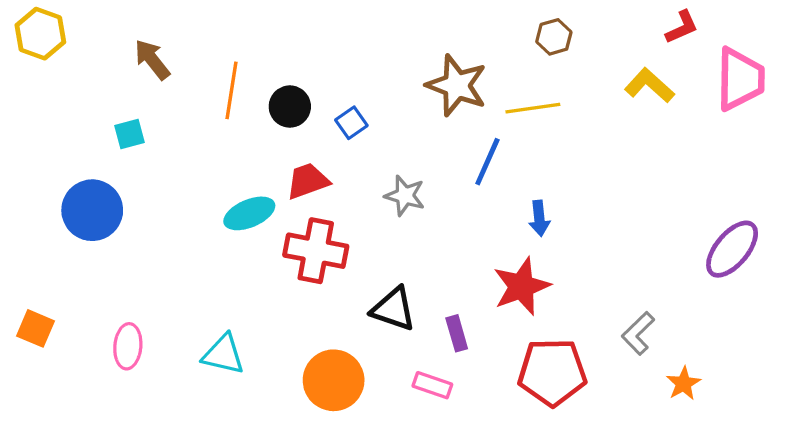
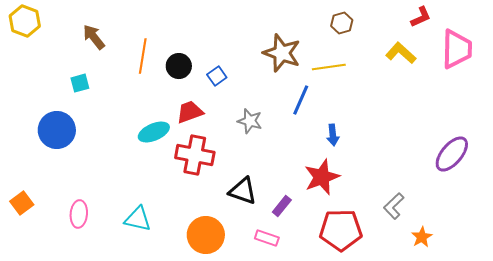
orange square: (36, 328) -> (22, 203), turned 30
purple rectangle: (457, 333) -> (282, 206), turned 55

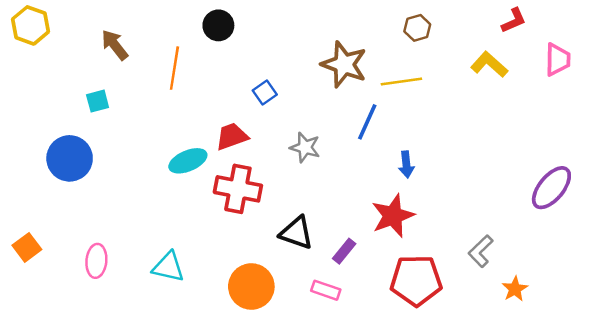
pink trapezoid: (457, 49) -> (558, 60), size x0.7
black circle: (179, 66) -> (218, 25), moved

